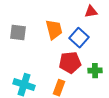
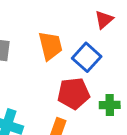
red triangle: (91, 12) -> (104, 20), turned -32

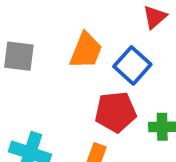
orange trapezoid: (50, 46) -> (86, 51), turned 36

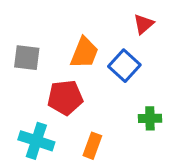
red pentagon: (116, 112) -> (65, 98), moved

